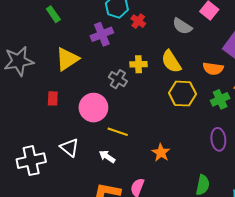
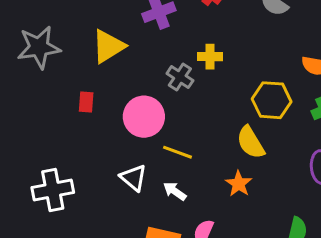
yellow semicircle: (171, 61) -> (251, 142), moved
white triangle: (70, 148) -> (133, 178), moved
white arrow: (107, 157) -> (175, 191), moved

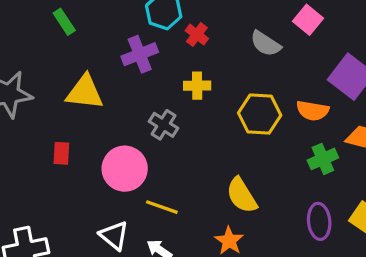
yellow triangle: (108, 46) -> (85, 92), turned 39
yellow cross: (210, 57) -> (197, 86), moved
yellow hexagon: (272, 100) -> (260, 114), moved

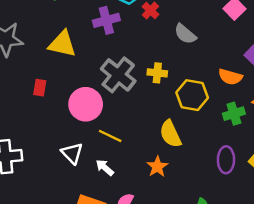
gray semicircle: (265, 44) -> (185, 34), moved
yellow cross: (197, 86) -> (157, 73), moved
yellow hexagon: (260, 114) -> (192, 95), moved
gray cross: (163, 125) -> (118, 75), size x1.6

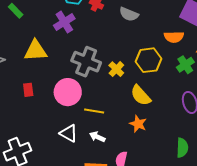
yellow cross: (157, 73) -> (116, 69), moved, turned -35

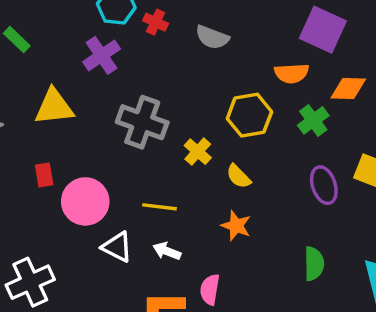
yellow cross: (116, 69) -> (198, 152), moved
pink circle: (68, 92) -> (85, 201), moved
yellow semicircle: (141, 95) -> (238, 176), size x0.7

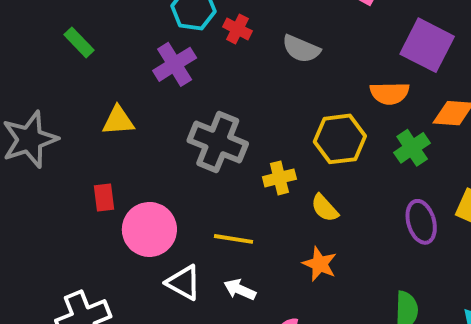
yellow triangle: (54, 107) -> (118, 121), size x0.7
yellow cross: (198, 152) -> (279, 178), turned 32

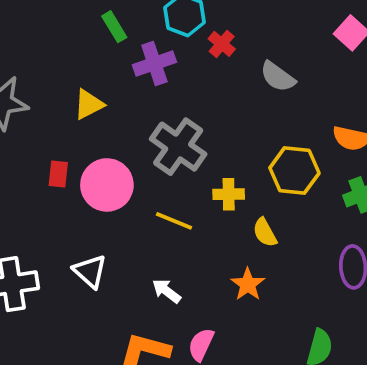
green rectangle: (79, 42) -> (114, 27), moved
yellow triangle: (118, 121) -> (89, 104), turned -36
pink circle: (149, 229) -> (107, 185), moved
yellow line: (234, 239) -> (174, 221), moved
white triangle: (184, 283) -> (90, 271), moved

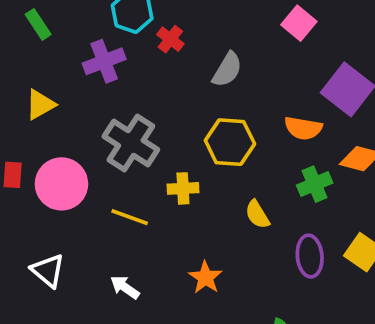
green rectangle: (114, 27) -> (38, 24), moved
gray semicircle: (278, 77) -> (227, 70), turned -93
yellow hexagon: (294, 171) -> (230, 142), moved
yellow semicircle: (265, 233) -> (257, 214), moved

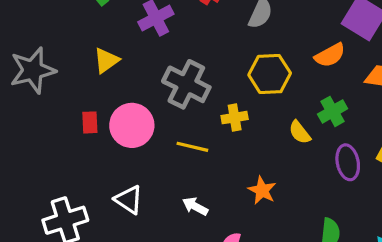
orange semicircle: (303, 128) -> (330, 55), turned -32
green cross: (315, 184) -> (333, 111), moved

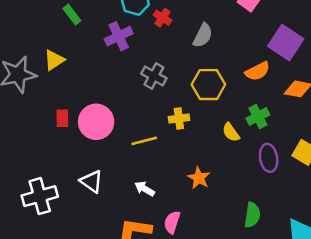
yellow triangle: (106, 61) -> (54, 60), moved
gray cross: (186, 84) -> (154, 76), moved, size x0.7
yellow line: (192, 147) -> (144, 141), turned -30

